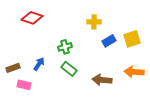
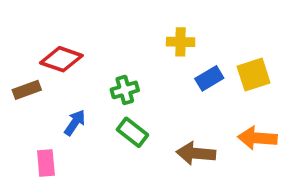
red diamond: (32, 18) -> (61, 59), moved
brown rectangle: (13, 68) -> (27, 90), moved
pink rectangle: (24, 85) -> (46, 163), turned 72

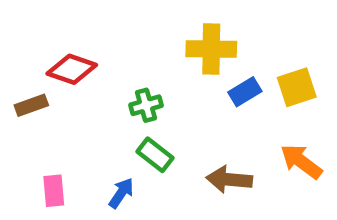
yellow cross: (181, 42) -> (211, 49), size x1.5
blue arrow: (75, 123) -> (121, 193), moved
orange arrow: (257, 138) -> (301, 161), turned 33

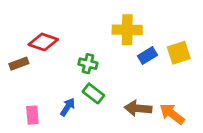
green cross: (146, 105) -> (88, 64), turned 30
orange arrow: (301, 161) -> (172, 114), moved
blue arrow: (121, 193) -> (68, 107), moved

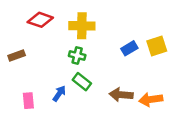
yellow cross: (127, 30) -> (82, 26), moved
red diamond: (43, 42) -> (40, 20), moved
orange arrow: (172, 114) -> (151, 99), turned -45

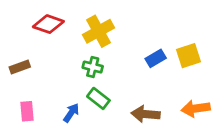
yellow cross: (82, 26) -> (98, 31), turned -30
orange arrow: (151, 99) -> (196, 108), moved
pink rectangle: (28, 101) -> (27, 111), moved

